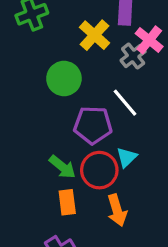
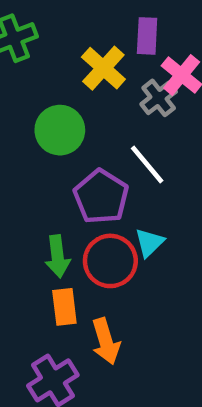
purple pentagon: (93, 125) -> (101, 197), turned 30
green arrow: (62, 167) -> (58, 256), turned 44
orange arrow: (117, 210) -> (106, 341), moved

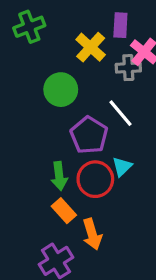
gray cross: (159, 98) -> (128, 68), turned 35
orange rectangle: (64, 307) -> (64, 211), turned -35

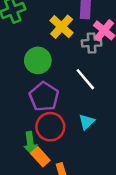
purple pentagon: (89, 135) -> (44, 97), moved
green arrow: (59, 176) -> (30, 143), moved
red circle: (95, 179) -> (50, 127), moved

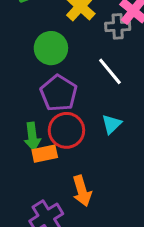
green arrow: (30, 143) -> (32, 137), moved
orange rectangle: (40, 157) -> (45, 154), moved, turned -60

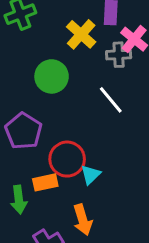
purple pentagon: (59, 93) -> (23, 131), moved
cyan triangle: (111, 124) -> (90, 175), moved
green arrow: (32, 137) -> (19, 200), moved

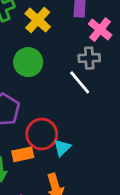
yellow cross: (81, 34) -> (38, 20), moved
gray cross: (119, 55) -> (89, 58), moved

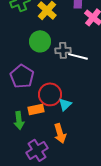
gray cross: (89, 58) -> (63, 50), moved
white line: (80, 82) -> (78, 56), turned -36

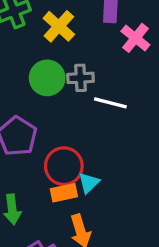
gray cross: (63, 50) -> (80, 78), moved
orange rectangle: (36, 109) -> (64, 193), moved

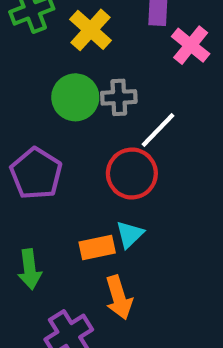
white line: (110, 103) -> (158, 130), turned -60
red circle: (64, 166) -> (132, 173), moved

